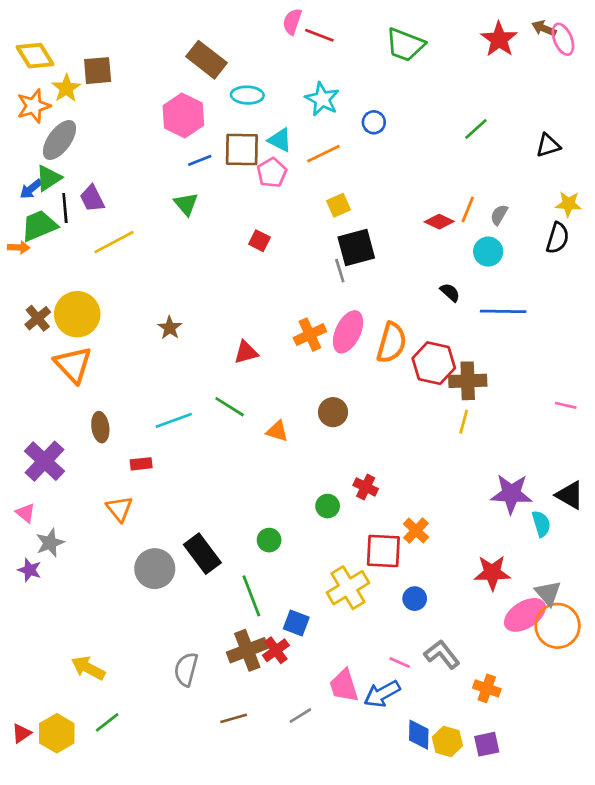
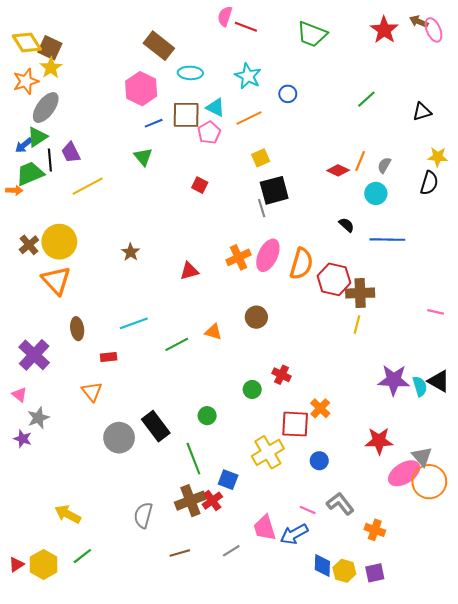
brown square: (98, 71) -> (50, 48), moved, turned 30
green line: (230, 407) -> (177, 344), moved, turned -60
cyan semicircle: (541, 524) -> (420, 386), moved

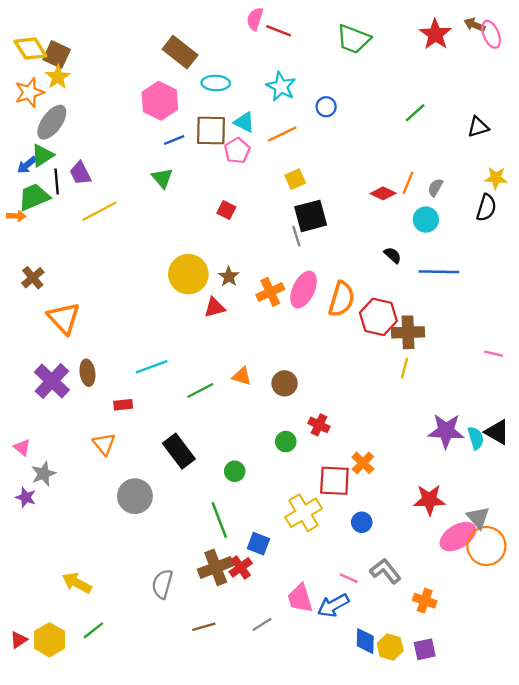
yellow circle: (59, 242) -> (188, 274), moved
brown star: (131, 252) -> (229, 277), moved
brown circle: (256, 317) -> (285, 383), moved
purple cross: (34, 355) -> (52, 381), moved
black rectangle: (156, 426) -> (179, 451), moved

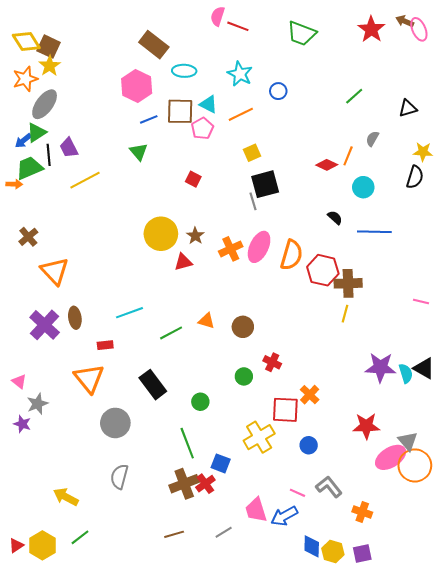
gray semicircle: (435, 187) -> (372, 139), moved
orange triangle: (104, 444) -> (89, 378), size x1.5
gray semicircle: (162, 584) -> (119, 477), moved

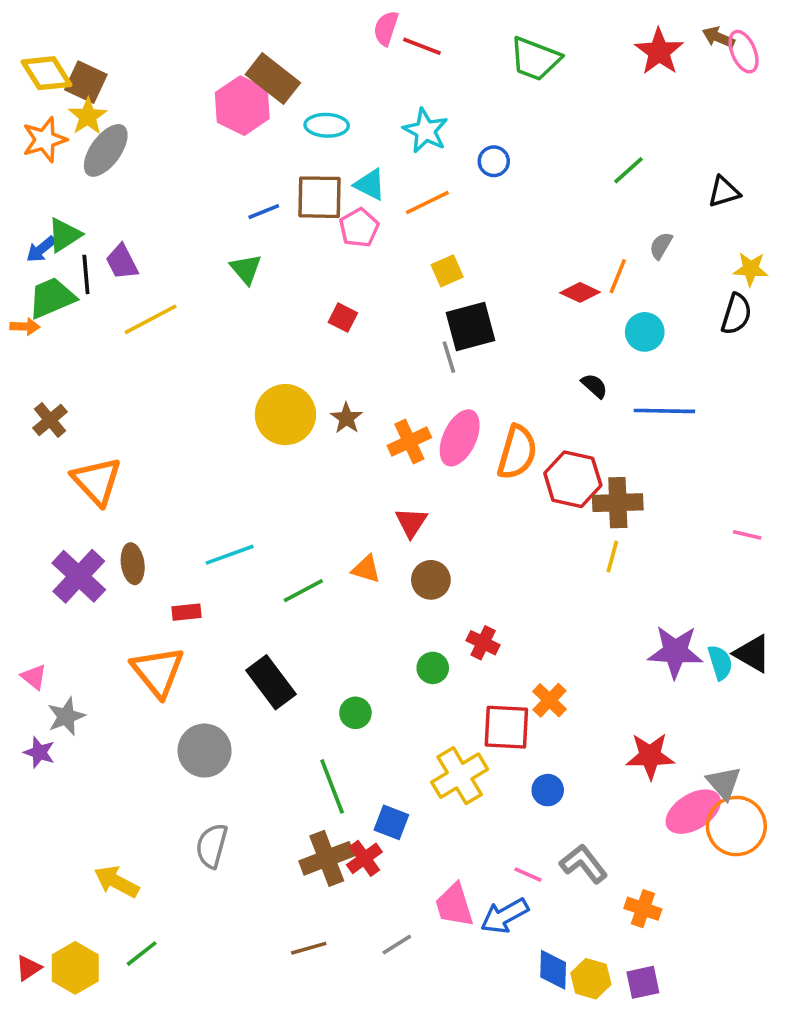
pink hexagon: (137, 86) -> (242, 106), moved
gray ellipse: (45, 104) -> (106, 150), moved
red triangle: (183, 262) -> (411, 522), moved, turned -42

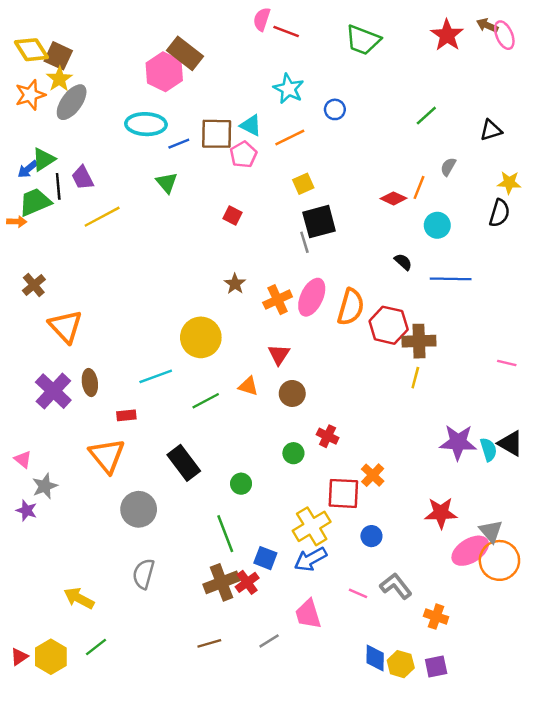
cyan ellipse: (327, 125) -> (146, 124), moved, size x1.4
yellow circle: (285, 415) -> (201, 337), moved
blue arrow: (505, 916) -> (311, 559), moved

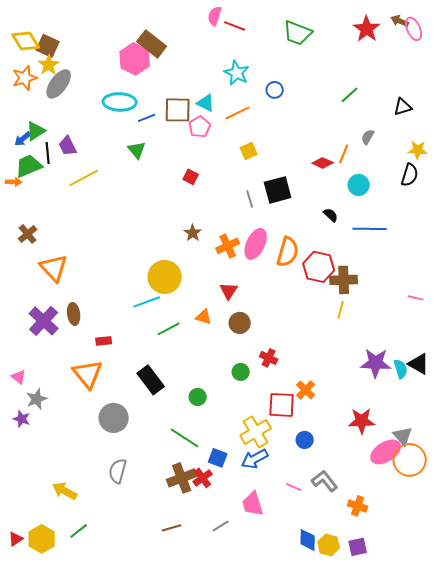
black square: (319, 222) -> (278, 190), moved
cyan line: (156, 376) -> (147, 302), moved
green line: (225, 534) -> (185, 438), turned -36

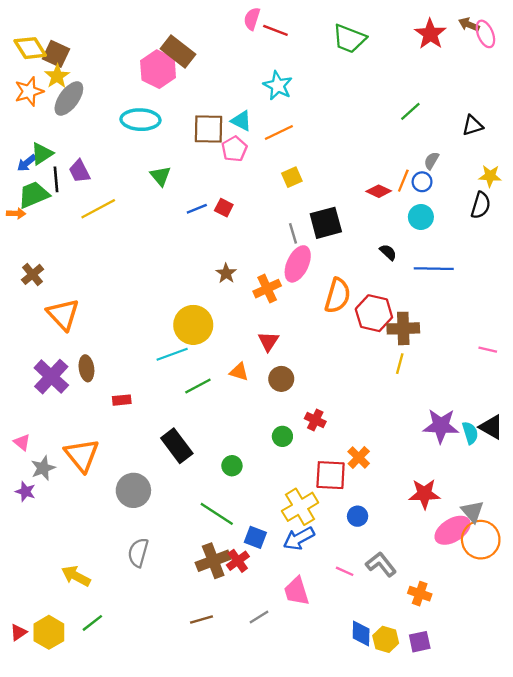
blue circle: (275, 90) -> (422, 182), moved
blue line: (147, 118) -> (197, 209), moved
pink ellipse: (256, 244) -> (298, 264), moved
orange triangle: (88, 374) -> (82, 455), moved

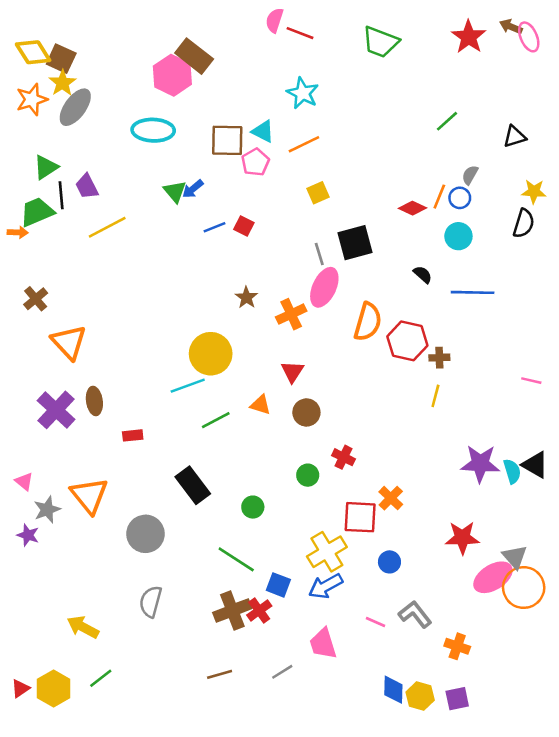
blue arrow: (27, 163) -> (193, 189), moved
brown cross: (403, 328) -> (439, 358), size x0.6

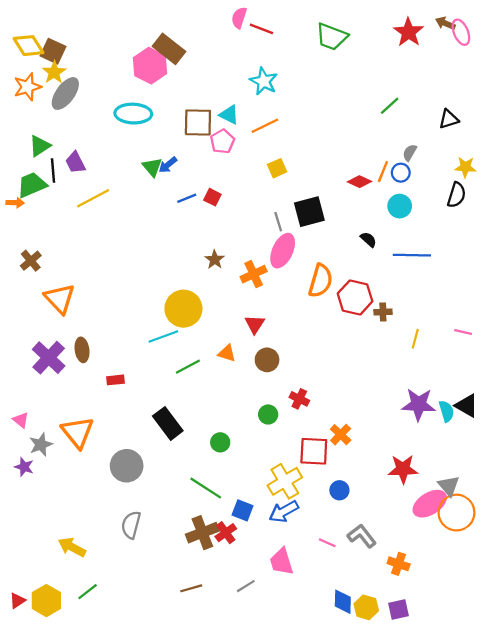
yellow line: (435, 396) -> (415, 339), moved

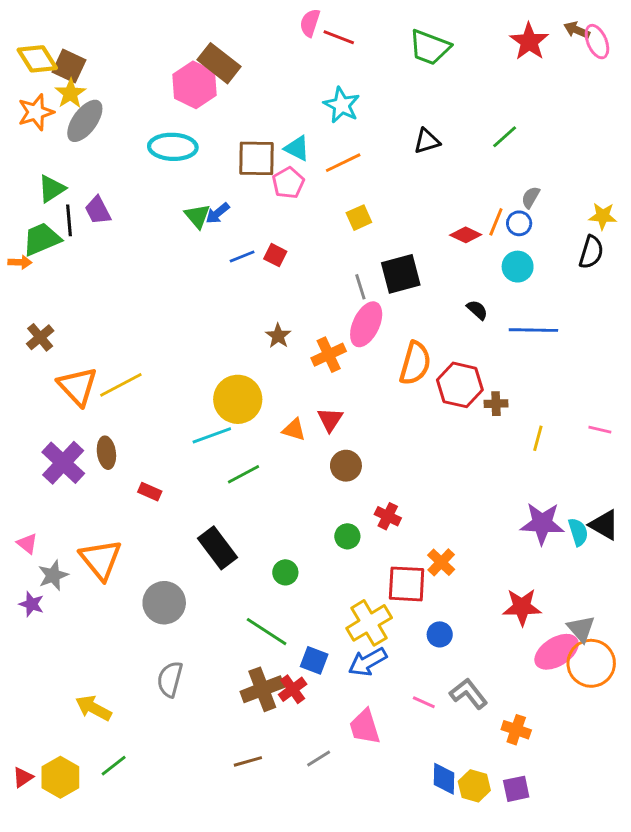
black triangle: (449, 119) -> (427, 141), moved
yellow line: (93, 198) -> (121, 385), moved
orange triangle: (227, 353) -> (294, 430), moved
red rectangle: (115, 380) -> (150, 492), turned 30

